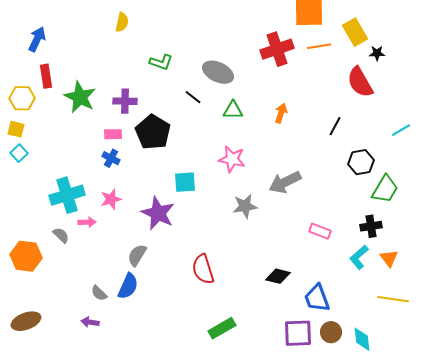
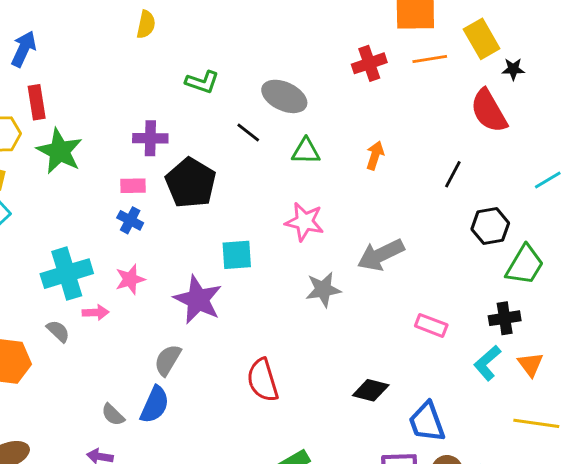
red cross: (277, 49) -> (369, 63), size x0.7
green star: (80, 97) -> (60, 151), moved

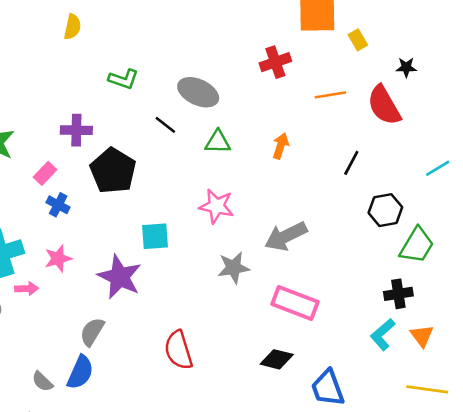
yellow rectangle: (482, 39) -> (358, 40), moved, size x0.6
orange line: (430, 59) -> (330, 95), moved
pink rectangle: (133, 186) -> (45, 173), moved, turned -45
pink rectangle: (431, 325) -> (295, 303), moved, size x1.6

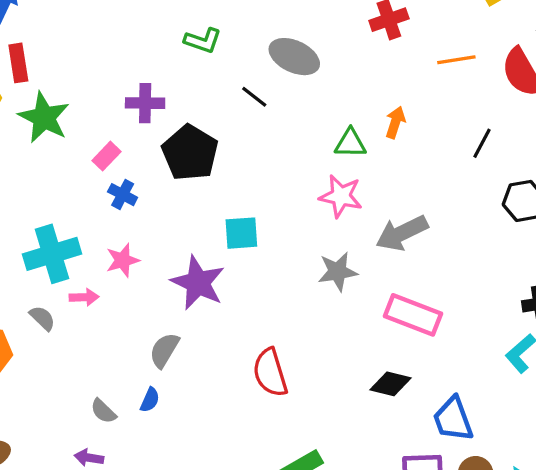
green triangle: (218, 142) -> (350, 143), moved
pink star: (216, 206) -> (341, 196), moved
blue semicircle: (80, 372) -> (150, 400), size x0.6

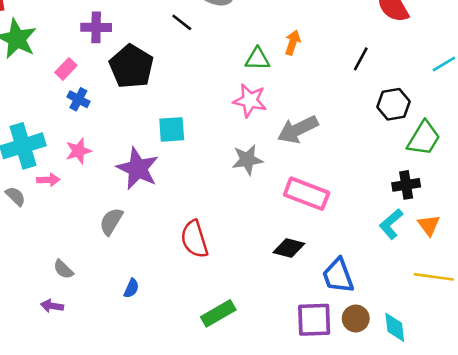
blue semicircle: (150, 400) -> (131, 288), moved

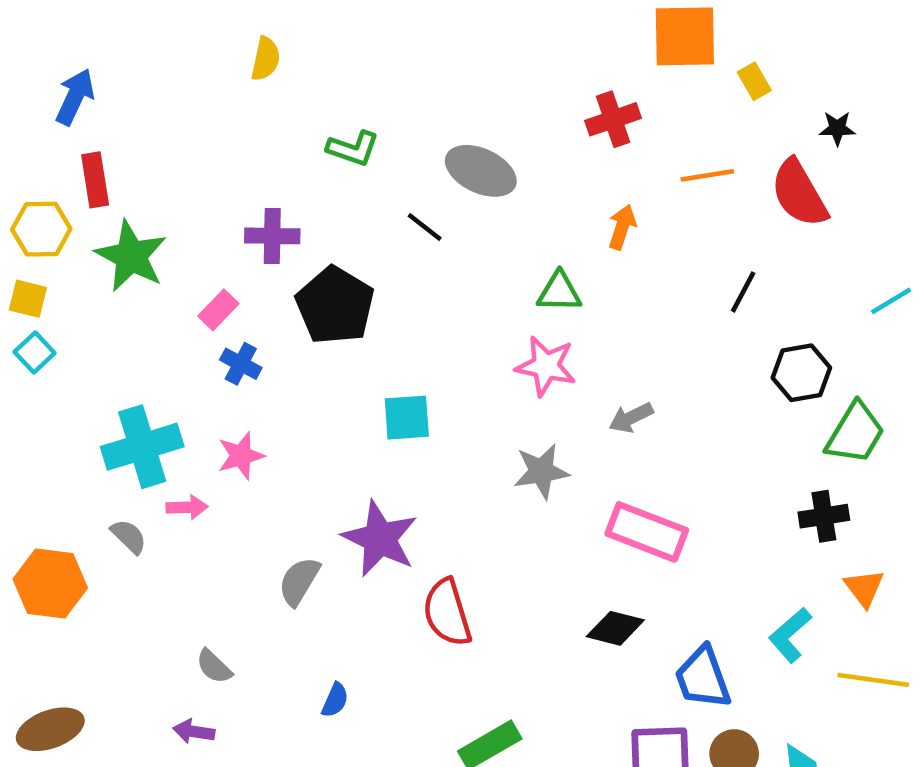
orange arrow: (293, 43) -> (622, 227), moved
gray arrow: (298, 129) -> (631, 418), size x0.6
purple star: (138, 169) -> (380, 539), moved
cyan L-shape: (391, 224) -> (790, 635), moved

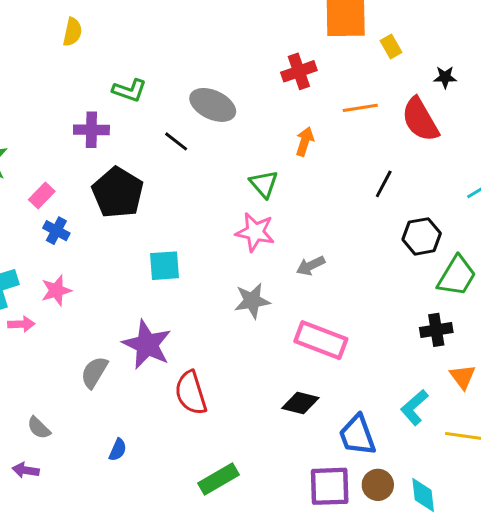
purple cross: (272, 236) -> (91, 130), moved
green triangle: (559, 292) -> (264, 184), turned 48

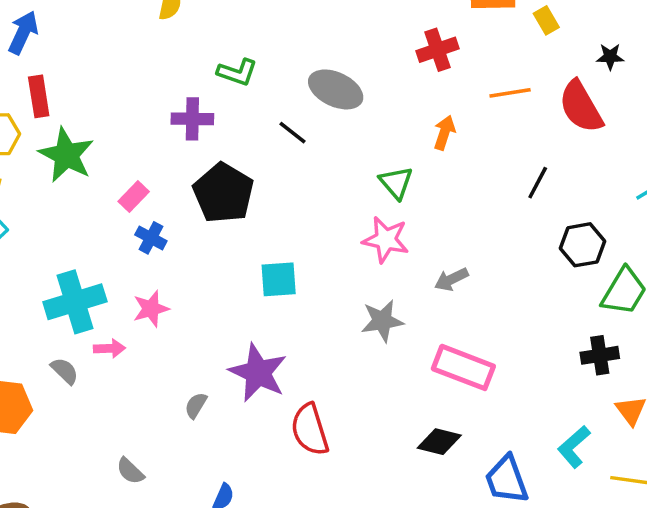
gray semicircle: (94, 372) -> (196, 405), size x0.7

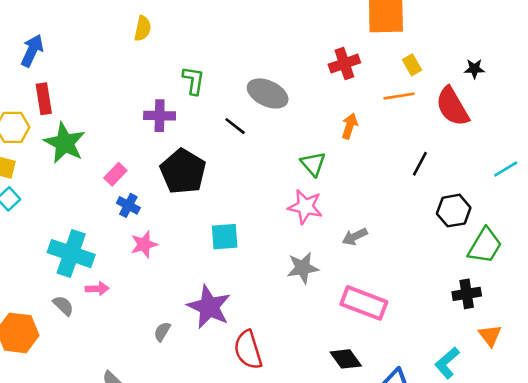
yellow rectangle: (546, 20) -> (412, 65), moved
green L-shape: (237, 72) -> (193, 80), turned -100
cyan cross: (75, 302) -> (71, 254), turned 36
pink star: (151, 309) -> (144, 244), moved
black diamond: (439, 442) -> (346, 359), turned 40

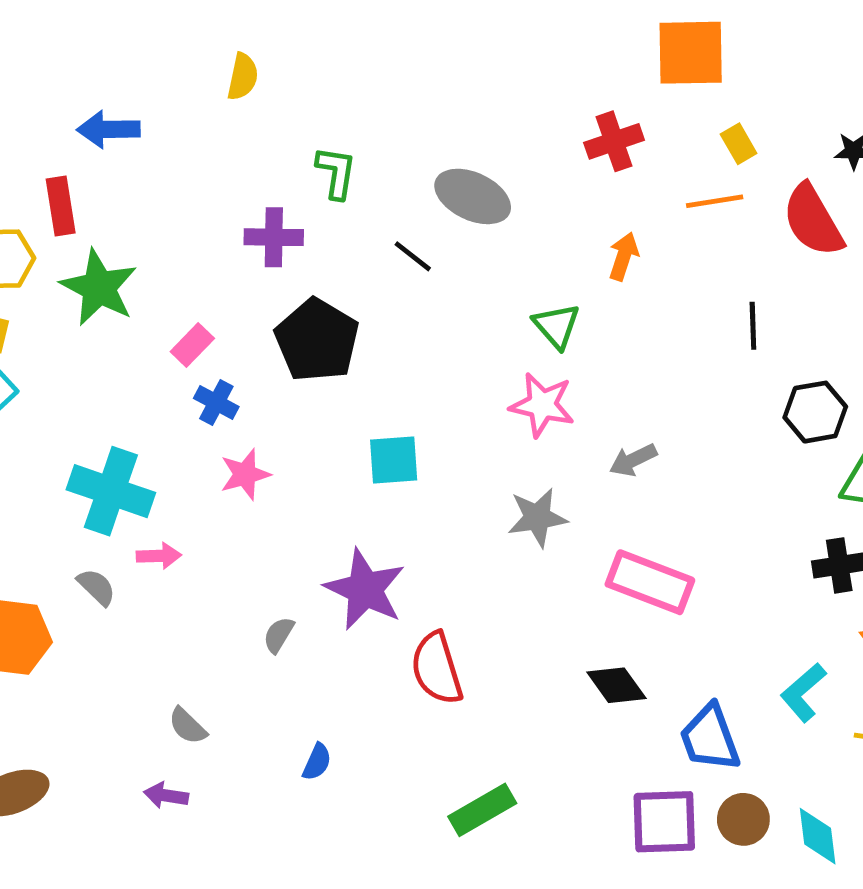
blue arrow: (32, 51) -> (108, 129), moved, turned -116
black line: (420, 164) -> (753, 326), turned -30

